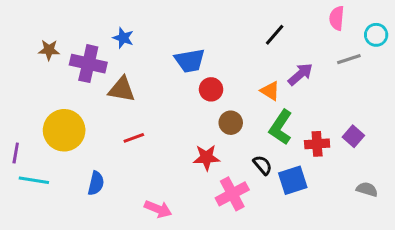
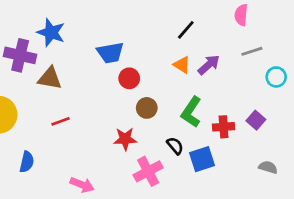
cyan circle: (376, 35) -> (276, 77), moved
blue star: (123, 38) -> (51, 32), size x1.5
orange triangle: (270, 91) -> (182, 65), moved

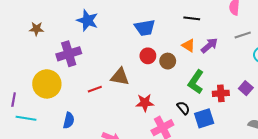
black line: (186, 30) -> (192, 18), turned 56
blue trapezoid: (110, 53) -> (145, 28), moved
purple cross: (20, 55) -> (69, 54), moved, turned -30
brown triangle: (50, 78) -> (120, 77), moved
brown circle: (147, 108) -> (168, 61), moved

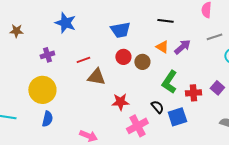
purple cross: (69, 54) -> (47, 55), size x0.6
yellow circle: (47, 84) -> (42, 90), moved
red line: (95, 89) -> (83, 60), moved

